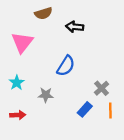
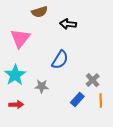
cyan star: (17, 83) -> (15, 75), size x1.5

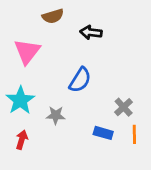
blue rectangle: (77, 99) -> (103, 133), turned 64
red arrow: (16, 105) -> (22, 140), turned -72

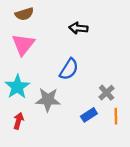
brown semicircle: (53, 16) -> (24, 14), moved
gray star: (56, 115) -> (48, 100), size x1.5
blue rectangle: (103, 133) -> (89, 115), turned -49

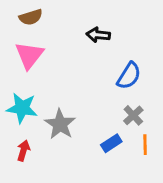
blue semicircle: (69, 69) -> (129, 76), moved
cyan star: (17, 87) -> (22, 108), turned -30
gray star: (48, 100) -> (60, 124), turned 30

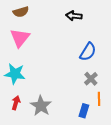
black arrow: (98, 35) -> (74, 16), moved
gray star: (60, 124) -> (41, 106), moved
blue rectangle: (111, 143) -> (84, 111), moved, turned -40

